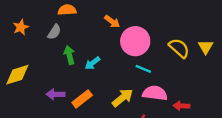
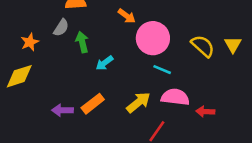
orange star: (21, 27) -> (30, 42), moved
green arrow: (69, 55) -> (82, 42), moved
purple arrow: (55, 94) -> (62, 110), moved

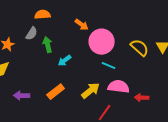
purple arrow: (62, 110) -> (22, 96), moved

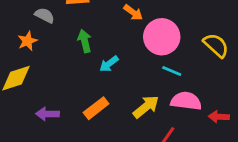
gray semicircle: (32, 34) -> (45, 15), moved, turned -96

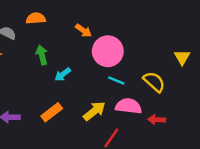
yellow semicircle: (216, 45) -> (154, 82), moved

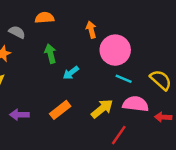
orange arrow: (83, 31) -> (91, 30), turned -140

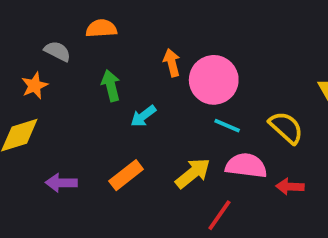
orange arrow: (91, 30) -> (172, 63), moved

